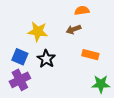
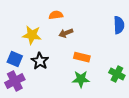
orange semicircle: (82, 11) -> (56, 15), moved
green star: (101, 84) -> (81, 79), moved

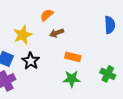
orange semicircle: (56, 15) -> (47, 15), turned -32
yellow star: (32, 35) -> (23, 35), turned -30

